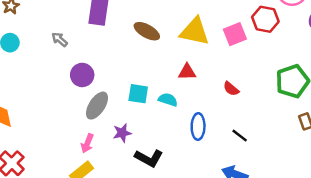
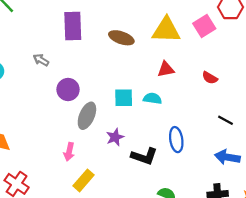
blue ellipse: (198, 126) -> (176, 140), moved
pink arrow: (87, 143) -> (69, 152), moved

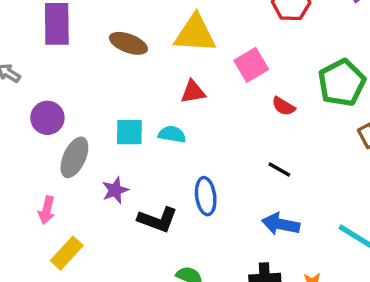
pink square: (204, 26) -> (251, 65), moved
red semicircle: (210, 78) -> (283, 106), moved

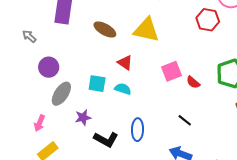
pink square: (251, 65) -> (172, 71), moved
red triangle: (193, 92) -> (125, 63), moved, turned 35

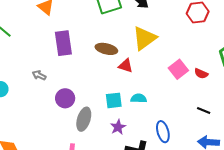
yellow triangle: (146, 30) -> (144, 38), turned -32
red triangle: (125, 63) -> (126, 66), moved
purple star: (83, 117) -> (118, 127), moved

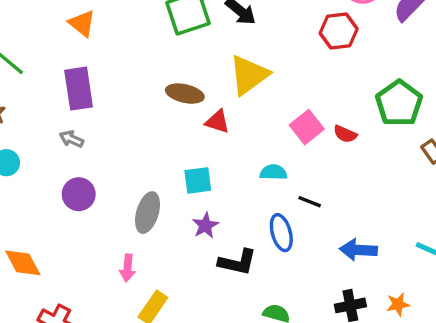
purple rectangle: (63, 43) -> (79, 89), moved
purple circle: (65, 98) -> (79, 194), moved
cyan semicircle: (139, 98) -> (273, 172), moved
black line: (204, 111) -> (310, 202), moved

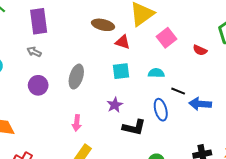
pink square: (307, 127) -> (166, 38), moved
cyan square: (198, 180) -> (121, 71), moved
gray ellipse: (147, 213) -> (76, 77), moved
blue arrow: (358, 250) -> (200, 104), moved
pink arrow: (127, 268) -> (77, 123), moved

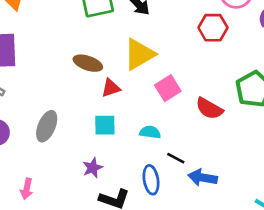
red triangle: (123, 42) -> (111, 88), turned -42
red semicircle: (200, 50) -> (209, 109), size x1.5
pink arrow: (77, 123) -> (27, 189), moved

